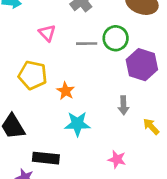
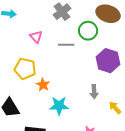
green circle: (116, 38) -> (88, 31), moved
orange star: (66, 91) -> (43, 85), moved

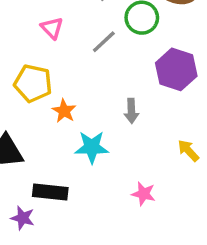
gray line: (66, 45) -> (104, 42), turned -42
gray arrow: (94, 92) -> (131, 111), moved

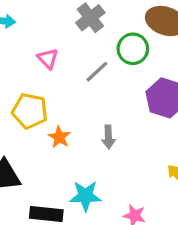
gray arrow: (131, 111) -> (108, 137), moved
cyan star: (92, 147) -> (85, 196), moved

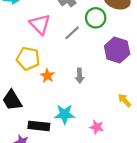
pink triangle: (48, 59) -> (40, 24), size x1.5

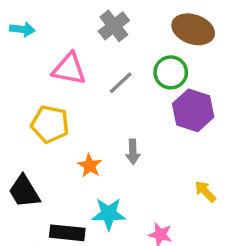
green circle: (96, 18) -> (171, 72), moved
pink triangle: (40, 24) -> (69, 69), turned -35
orange star: (47, 76) -> (90, 166), moved

